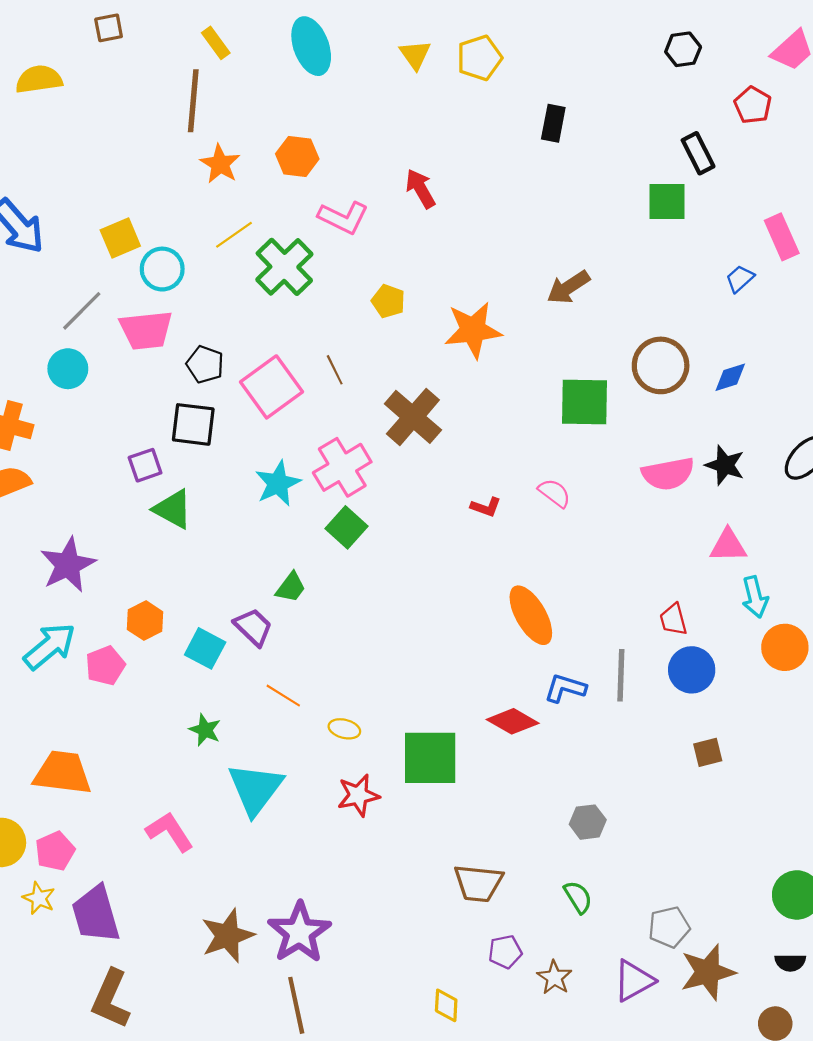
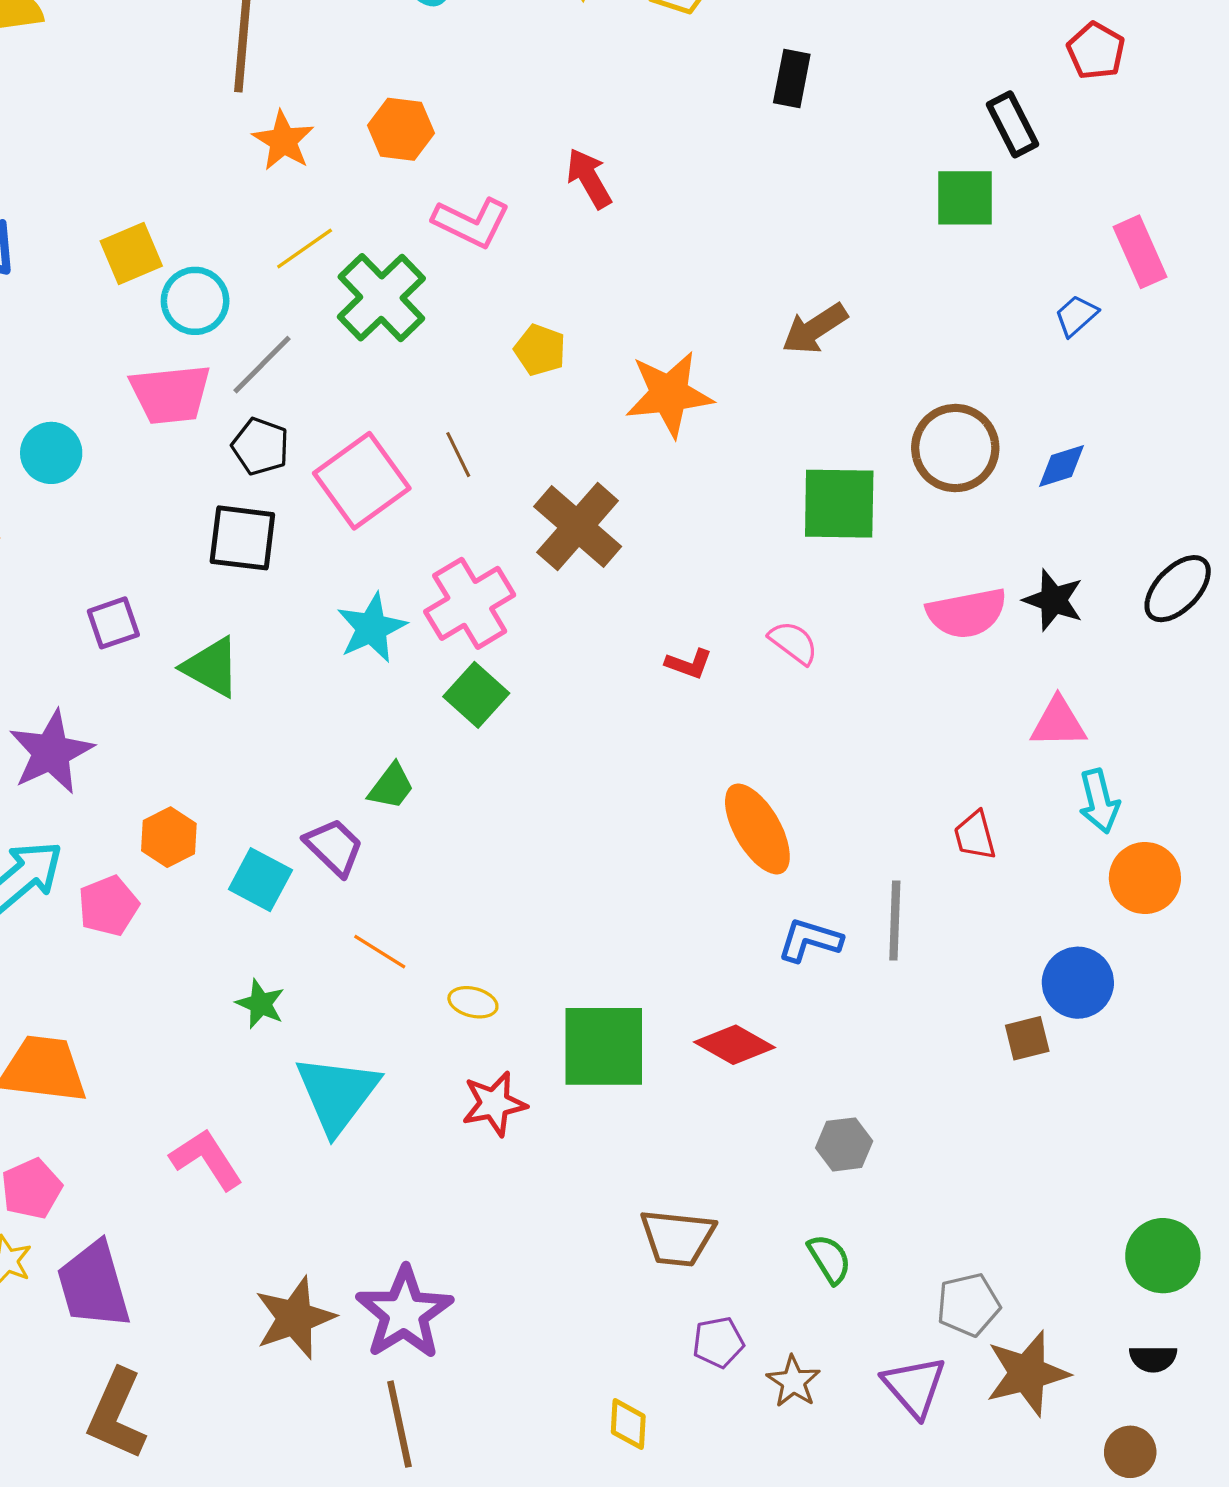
gray line: (82, 311) -> (262, 365), moved
purple square: (145, 465) -> (113, 623), moved
blue circle: (692, 670) -> (1078, 983), moved
red diamond: (513, 721) -> (735, 1045), moved
purple triangle: (634, 981) -> (914, 1386), turned -42

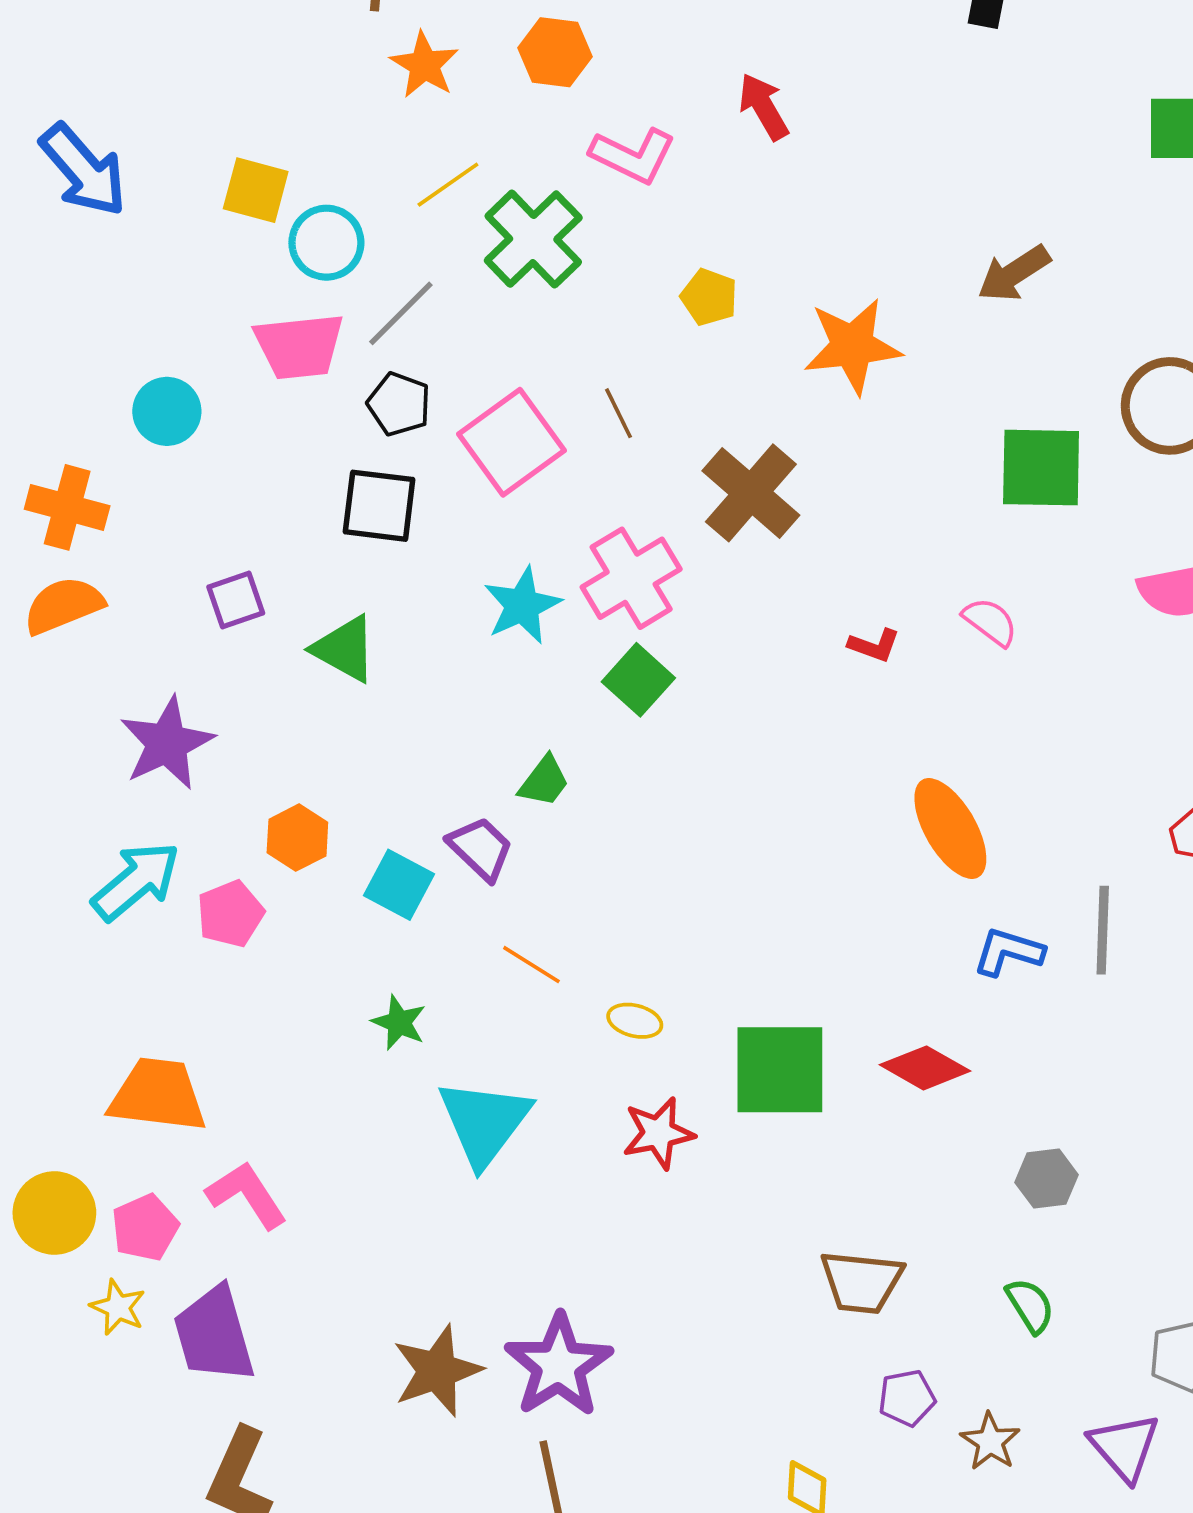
yellow square: (131, 253) -> (256, 190), turned 38
pink L-shape: (206, 1159) -> (247, 1195), moved

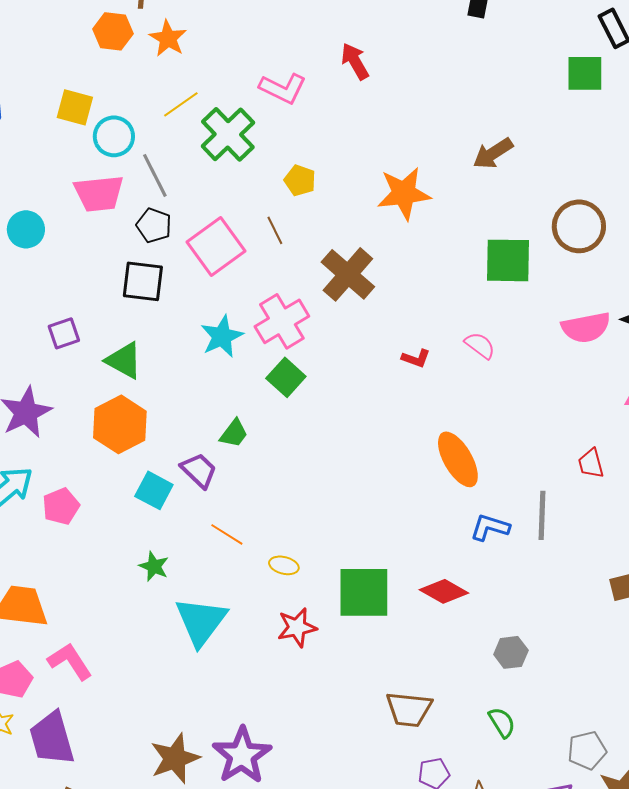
orange hexagon: (555, 52) -> (113, 31), moved
yellow pentagon: (709, 297) -> (300, 180), moved
gray line: (401, 313) -> (155, 175), turned -72
orange hexagon: (297, 838) -> (120, 424), moved, size x1.6

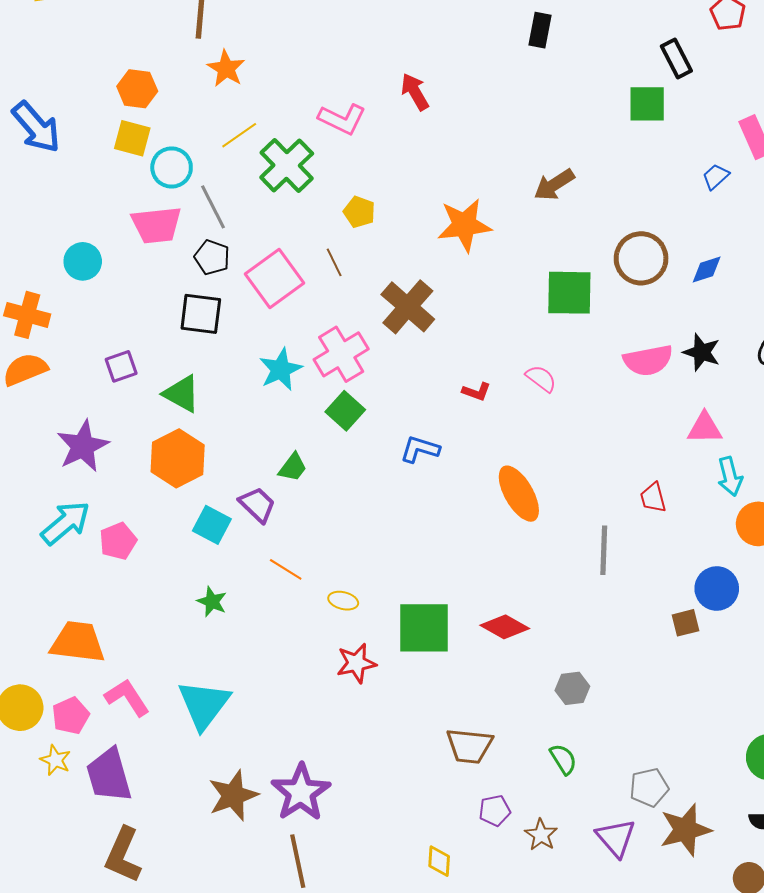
orange hexagon: (113, 31) -> (137, 89), moved
blue L-shape: (490, 527) -> (420, 449), moved
cyan triangle: (201, 621) -> (204, 705), moved

